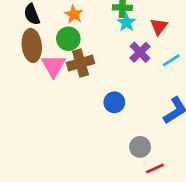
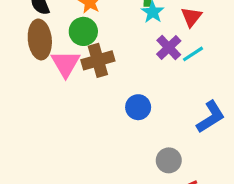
cyan line: (171, 60) -> (193, 54), moved

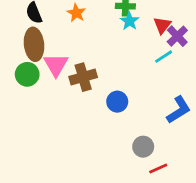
green circle: (83, 31) -> (27, 74), moved
purple cross: (169, 48) -> (177, 36), moved
brown cross: (98, 60) -> (83, 77), moved

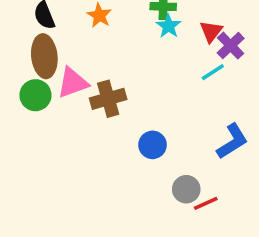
pink triangle: (56, 65) -> (73, 83), turned 40
blue circle: (117, 102) -> (153, 145), moved
red line: (158, 168) -> (206, 203), moved

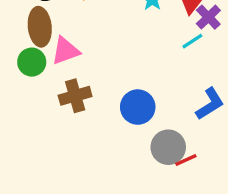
brown cross: (108, 99) -> (75, 96), moved
blue circle: (153, 145) -> (138, 107), size x1.4
gray circle: (186, 189) -> (168, 147), size x1.4

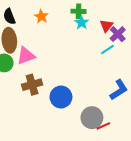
blue circle: (138, 107) -> (61, 97), moved

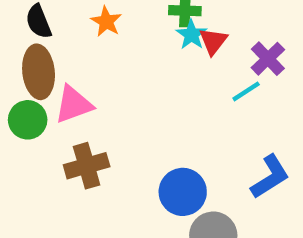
red triangle: (106, 26) -> (213, 41), moved
blue circle: (61, 97) -> (183, 192), moved

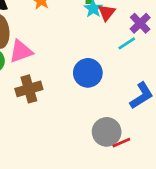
blue circle: (183, 192) -> (88, 73), moved

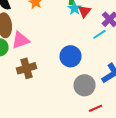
gray circle: (107, 132) -> (84, 85), moved

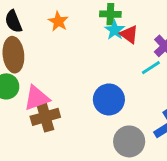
red triangle: (84, 11) -> (129, 34), turned -32
pink triangle: (20, 40) -> (37, 98), moved

